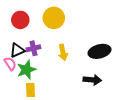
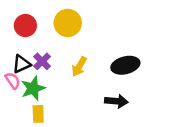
purple cross: (33, 48) -> (42, 61), turned -32
yellow arrow: (63, 52) -> (79, 67), turned 42

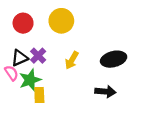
yellow rectangle: (38, 114) -> (39, 95), moved

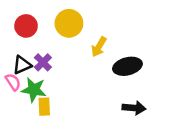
yellow arrow: (72, 60) -> (99, 47), moved
green star: (30, 80) -> (34, 90), turned 30
black arrow: (105, 92) -> (134, 108), moved

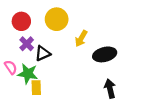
purple cross: (43, 62) -> (27, 44), moved
black triangle: (22, 65) -> (43, 53), moved
black arrow: (134, 108) -> (110, 89), turned -108

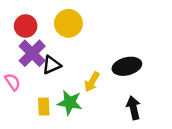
yellow arrow: (81, 38) -> (92, 82), moved
purple cross: (27, 44) -> (32, 53), size x1.5
green star: (28, 74) -> (70, 103), moved

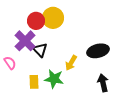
red circle: (26, 26) -> (36, 21), moved
black triangle: (52, 65) -> (40, 50), turned -49

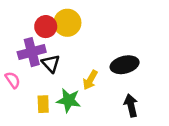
purple cross: (25, 41) -> (32, 52), turned 30

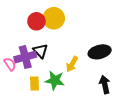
purple cross: (32, 52) -> (25, 57), moved

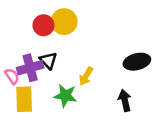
black ellipse: (100, 52) -> (137, 62), moved
yellow rectangle: (34, 83) -> (24, 99), moved, size x1.5

